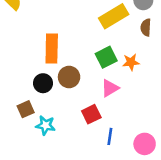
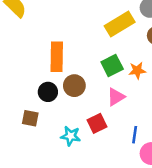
brown square: (26, 109) -> (30, 118), turned 35
cyan star: (45, 125) -> (71, 136), moved
blue line: (110, 136) -> (135, 135), moved

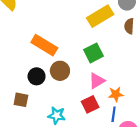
orange rectangle: (57, 57) -> (44, 45), turned -60
orange star: (137, 71) -> (116, 94), moved
red square: (97, 123) -> (90, 104), moved

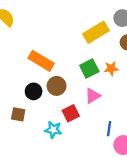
orange star: (116, 94) -> (111, 68), moved
red square: (90, 104) -> (71, 113), moved

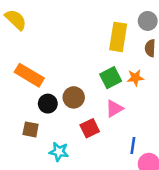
yellow rectangle: (96, 32) -> (118, 37), turned -50
orange rectangle: (41, 61) -> (29, 75), moved
cyan star: (53, 130) -> (59, 152), moved

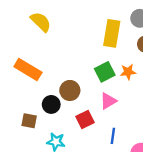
yellow semicircle: (16, 20) -> (41, 22), moved
black circle: (48, 104) -> (51, 104), moved
blue line: (133, 146) -> (113, 136), moved

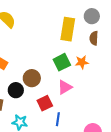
blue line: (113, 136) -> (58, 119), moved

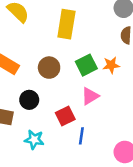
yellow rectangle: (68, 29) -> (66, 24), moved
brown circle: (32, 78) -> (49, 68), moved

